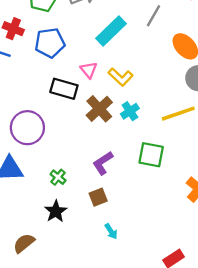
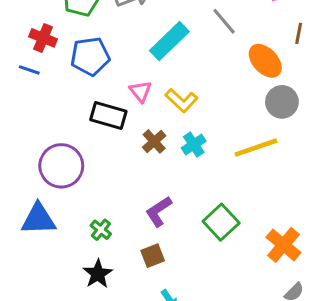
gray line: (153, 16) -> (224, 21), turned -70
brown cross: (99, 109) -> (154, 141), size x0.7
green square: (151, 155) -> (221, 222), moved, turned 36

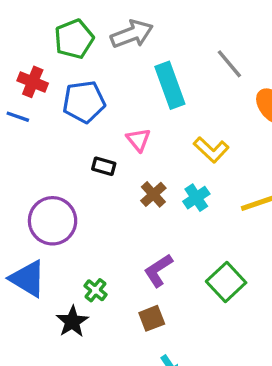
cyan rectangle: (169, 41) -> (170, 85), turned -66
yellow L-shape: (181, 100) -> (211, 150), moved
black rectangle: (108, 116) -> (104, 166), size x0.6
blue triangle: (38, 219) -> (28, 279), turned 33
black star: (98, 274) -> (72, 322), moved

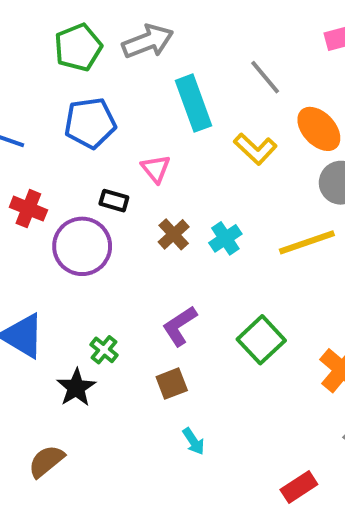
red cross: (33, 82) -> (28, 209), moved
yellow L-shape: (211, 150) -> (255, 149), moved
purple circle: (53, 221) -> (82, 246), moved

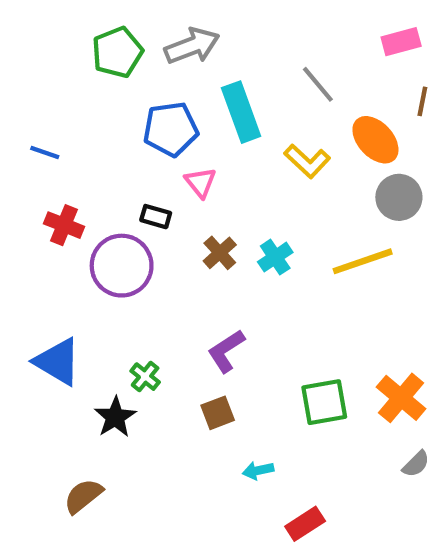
blue pentagon: (90, 123) -> (171, 129), moved
green square: (261, 340) -> (324, 402), moved, turned 33
cyan arrow: (194, 441) -> (258, 470), moved, turned 112
red rectangle: (299, 487) -> (305, 524), moved

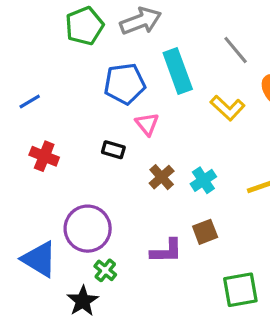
blue line: (45, 153) -> (30, 101), turned -50
purple circle: (122, 266) -> (88, 229), moved
purple L-shape: (226, 351) -> (166, 251), turned -148
brown square: (218, 413) -> (205, 232), moved

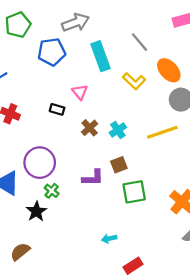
green pentagon: (84, 26) -> (18, 25), moved
blue pentagon: (125, 84) -> (52, 52), moved
green square: (240, 290) -> (134, 192), moved

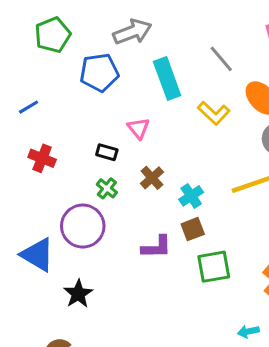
cyan cross: (118, 130) -> (191, 196), moved
green cross: (52, 191) -> (107, 188), moved
cyan arrow: (109, 239) -> (248, 331), moved

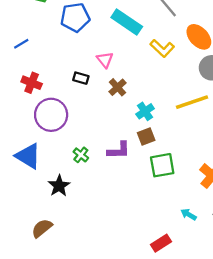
cyan rectangle: (167, 78) -> (127, 22), turned -36
brown cross: (152, 178) -> (118, 87), moved
green cross: (107, 188) -> (81, 155), moved
purple circle: (83, 226) -> (51, 115), moved
cyan arrow: (248, 331) -> (189, 214), turned 42

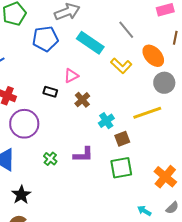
pink triangle: (105, 60) -> (71, 76), turned 42
brown square: (146, 137) -> (122, 139), moved
black star: (59, 186) -> (21, 195), moved

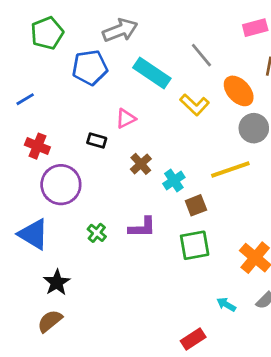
brown cross: (82, 100) -> (141, 164), moved

